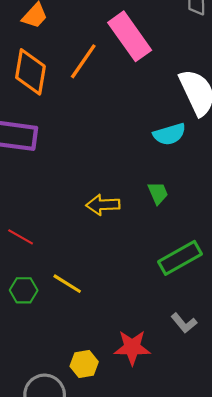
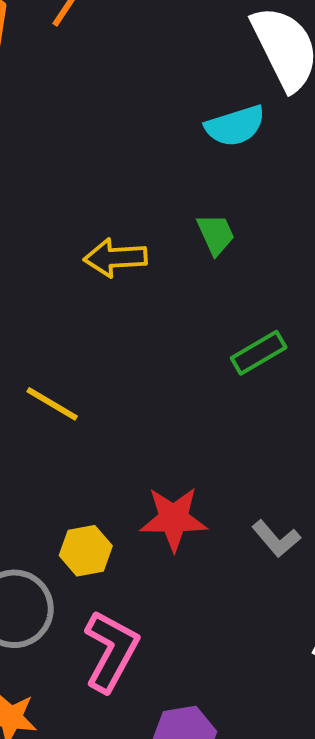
green rectangle: (180, 258) -> (259, 353), size x0.7
gray L-shape: (184, 323) -> (276, 539), moved

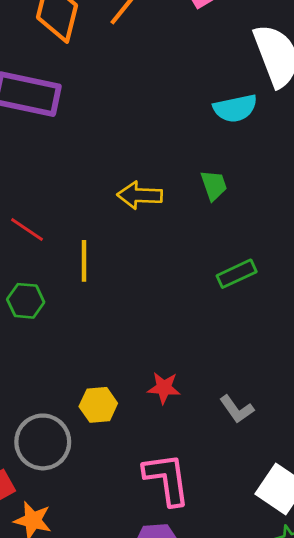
yellow line: (52, 404) -> (84, 261), moved, turned 54
red star: (174, 519) -> (164, 388), size x0.7
pink L-shape: (111, 651) -> (167, 479), moved, turned -42

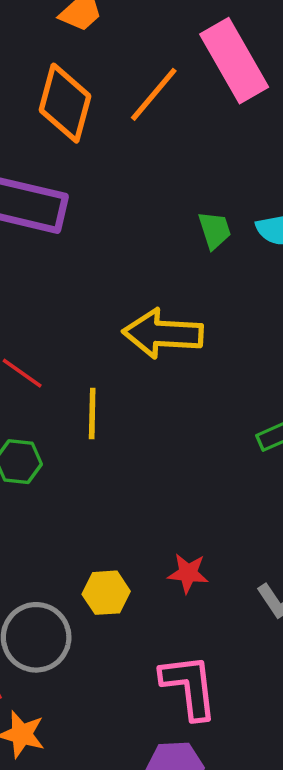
green trapezoid: (214, 185) -> (215, 230), moved
yellow arrow: (140, 195) -> (163, 334), size x1.4

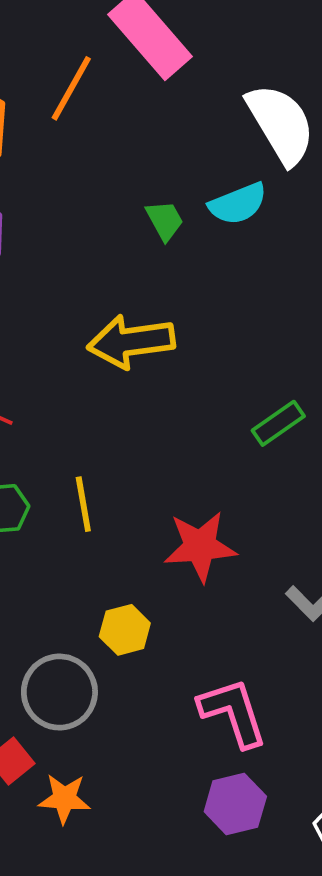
yellow line: (92, 414) -> (83, 504), moved
red star: (188, 573) -> (200, 546), moved, size x1.6

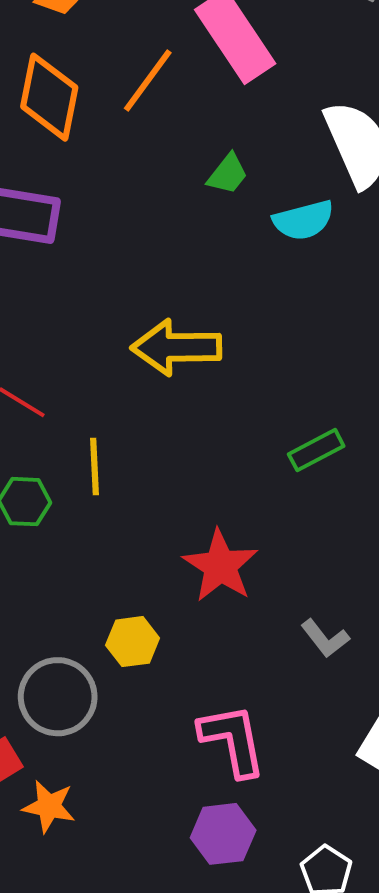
green trapezoid: (165, 220) -> (228, 174), moved, turned 60
yellow line: (83, 504) -> (94, 466), moved
red star: (200, 546) -> (220, 566), turned 30

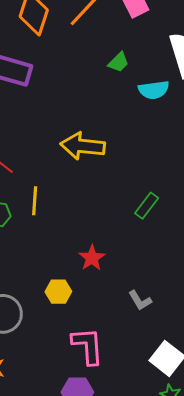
green rectangle: (316, 450) -> (147, 206), turned -32
red star: (220, 566) -> (92, 258), size x0.7
yellow hexagon: (133, 642) -> (58, 292), moved

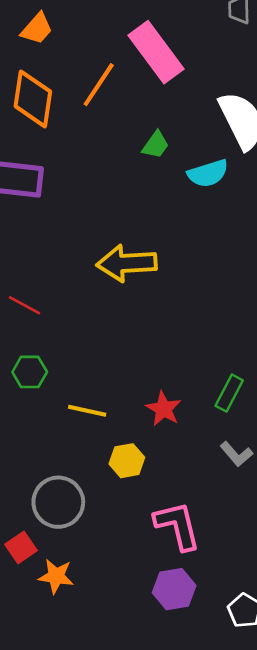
yellow line: (35, 201) -> (87, 411), moved, turned -72
green rectangle: (147, 206) -> (229, 393), moved

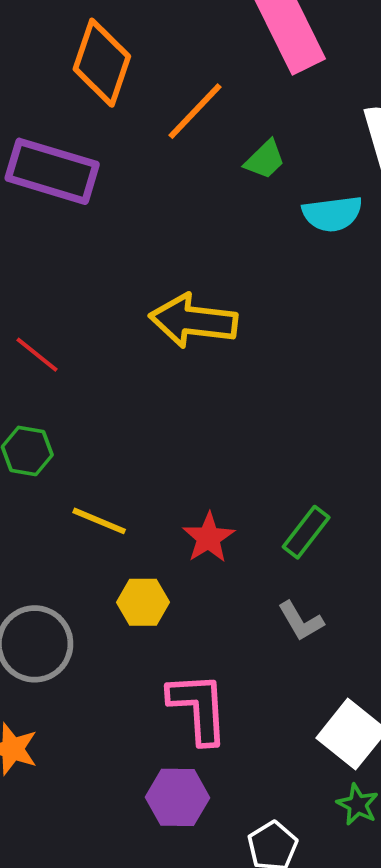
orange line: (99, 85) -> (195, 111), moved

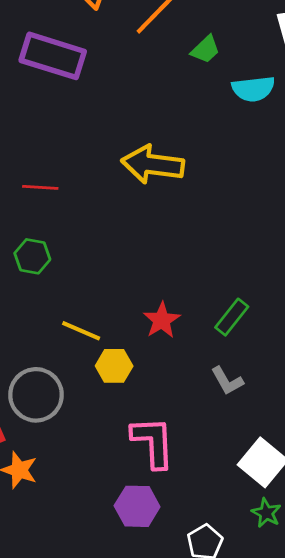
red line: (37, 355) -> (40, 187), turned -36
yellow line: (99, 521) -> (81, 331), moved

